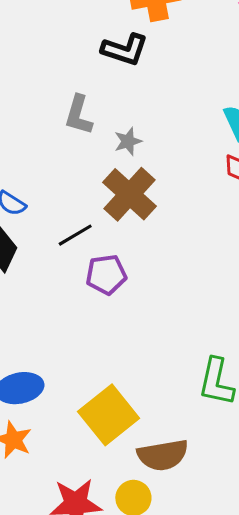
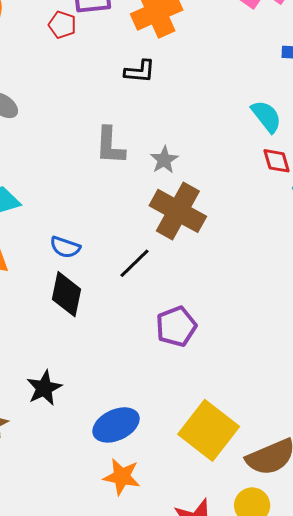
black L-shape: (125, 50) -> (140, 71), size x0.7
purple pentagon: (106, 275) -> (176, 326), moved

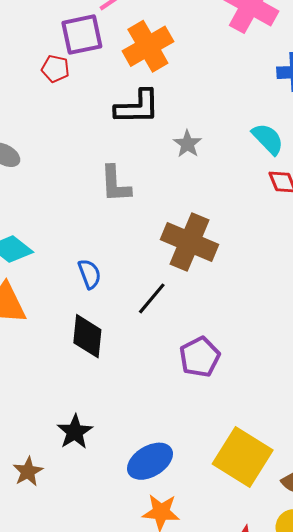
black L-shape: (140, 71) -> (137, 107), size x1.5
gray star: (164, 160) -> (187, 144), moved
blue semicircle: (65, 247) -> (90, 274), moved, turned -124

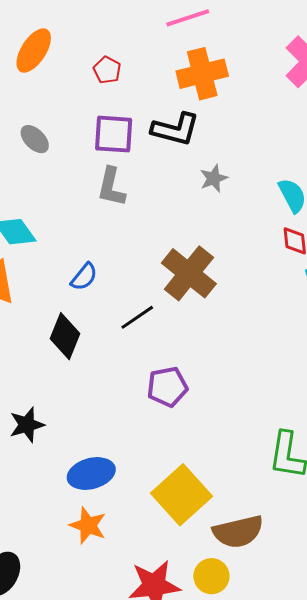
purple square: (82, 35) -> (114, 134), moved
gray L-shape: (115, 184) -> (111, 187), moved
blue semicircle: (90, 274) -> (84, 277), turned 44

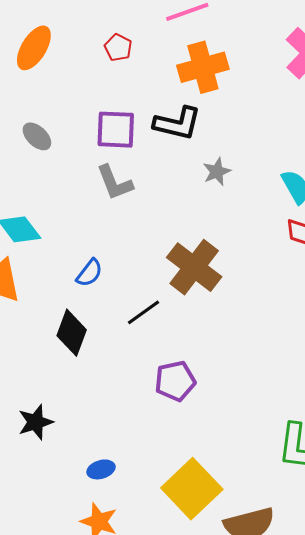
red pentagon: (107, 70) -> (118, 47), moved
gray L-shape: (111, 187) -> (115, 183), turned -33
blue ellipse: (91, 473) -> (101, 469), size x0.6

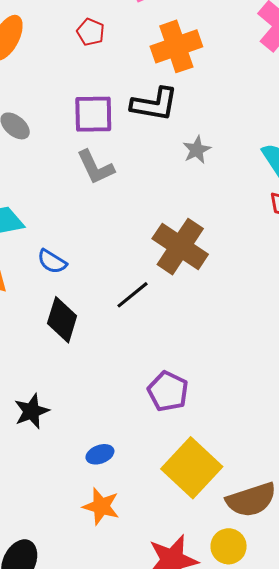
blue semicircle: (89, 273) -> (52, 262), moved, turned 88
purple pentagon: (175, 381) -> (168, 391), moved, turned -30

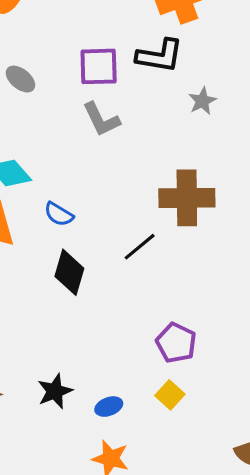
brown cross: (180, 247) -> (187, 198), turned -34
black star: (32, 411) -> (55, 391), moved
yellow square: (192, 468) -> (170, 395), moved, size x0.5

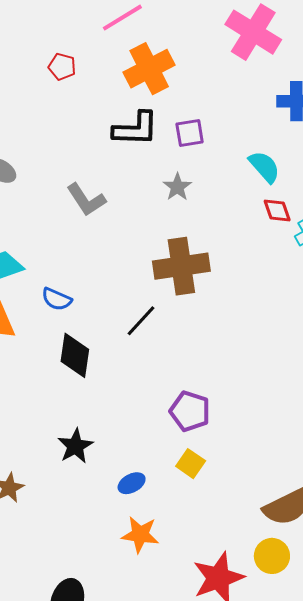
purple square: (99, 66) -> (190, 133), moved, size x0.7
gray star: (202, 101) -> (177, 187), moved
black star: (55, 391) -> (75, 446), moved

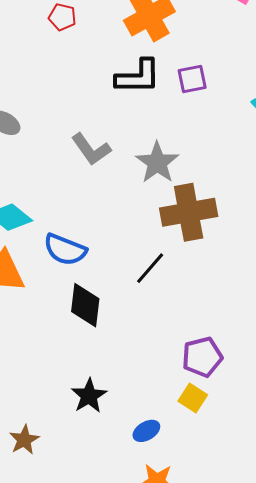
gray star: (177, 187) -> (157, 163), moved, size x1.5
blue semicircle: (57, 299) -> (65, 250), size x1.4
purple pentagon: (190, 411) -> (202, 357), turned -30
yellow square: (191, 464) -> (193, 398), moved

